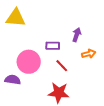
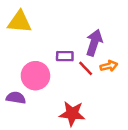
purple arrow: (77, 35) -> (94, 43), size x1.5
red line: (62, 66) -> (86, 68), moved

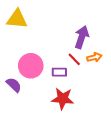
purple rectangle: (65, 56) -> (59, 72), moved
purple semicircle: (16, 98) -> (14, 85), turned 35

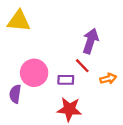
orange arrow: (94, 57) -> (108, 79), moved
purple semicircle: (14, 85) -> (15, 94), turned -126

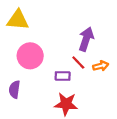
pink circle: (34, 73) -> (30, 56), moved
orange arrow: (108, 79) -> (101, 66), moved

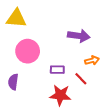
purple arrow: (86, 39) -> (79, 36), turned 80
red line: (78, 63) -> (81, 79), moved

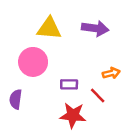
yellow triangle: (16, 18) -> (49, 28), moved
purple arrow: (79, 36) -> (95, 28), moved

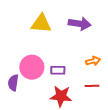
pink circle: (33, 62) -> (32, 67), moved
red line: (98, 95) -> (92, 86), moved, turned -48

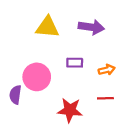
purple rectangle: (58, 70) -> (75, 63), moved

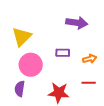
yellow triangle: (47, 27) -> (22, 37), moved, turned -50
purple semicircle: (15, 95) -> (20, 89), moved

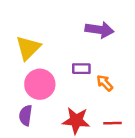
orange arrow: (90, 59) -> (105, 83), moved, turned -120
red line: (89, 83) -> (112, 123), moved

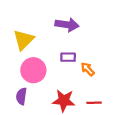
purple arrow: (100, 30) -> (67, 25), moved

